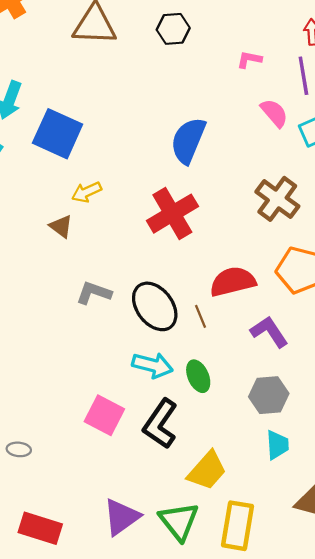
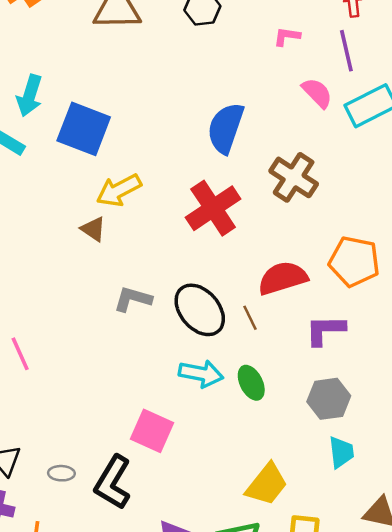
yellow arrow: (87, 192) -> (119, 190), size x1.4
brown cross: (277, 199) -> (294, 177), moved
purple L-shape: (269, 332) -> (325, 330), turned -54
black L-shape: (160, 424) -> (113, 482), moved

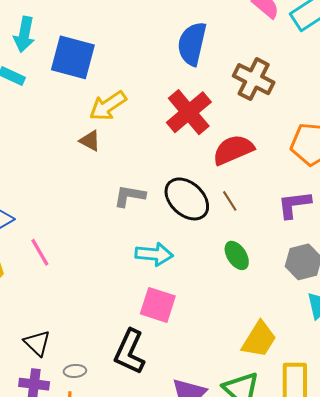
red semicircle: (283, 278) -> (233, 150), moved
cyan arrow: (201, 374) -> (154, 254), moved
gray ellipse: (61, 473) -> (75, 371), moved

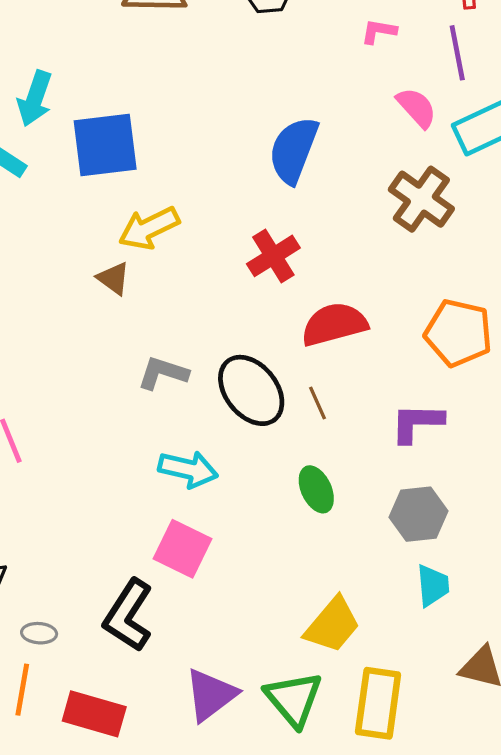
blue square: (73, 57) -> (105, 145), turned -30
brown cross: (254, 79) -> (421, 199), moved
red cross: (189, 112) -> (273, 256), size x0.7

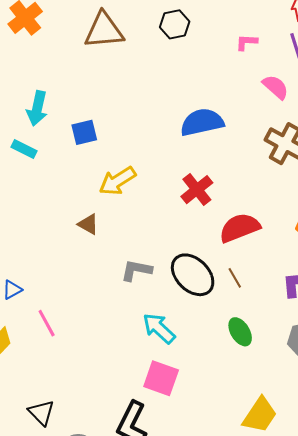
blue square: (105, 145) -> (84, 132), size x0.6
blue semicircle: (294, 150) -> (202, 122), turned 63
brown triangle: (113, 278) -> (88, 224), moved
cyan arrow: (188, 469) -> (159, 328), turned -144

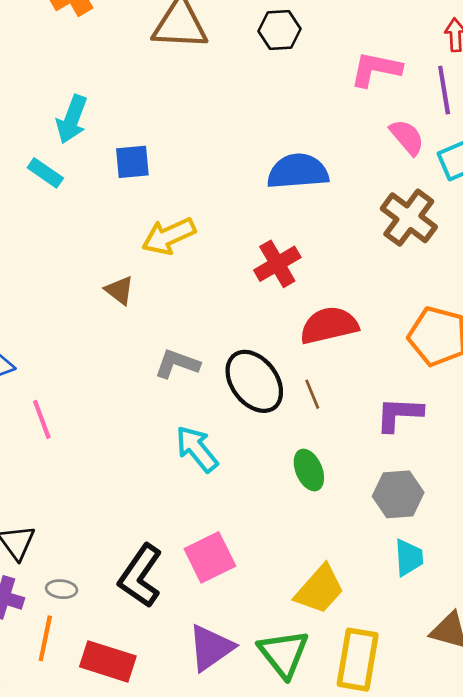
pink L-shape: (246, 42) -> (376, 69), size x1.6
pink square: (161, 378) -> (210, 557), moved, turned 36

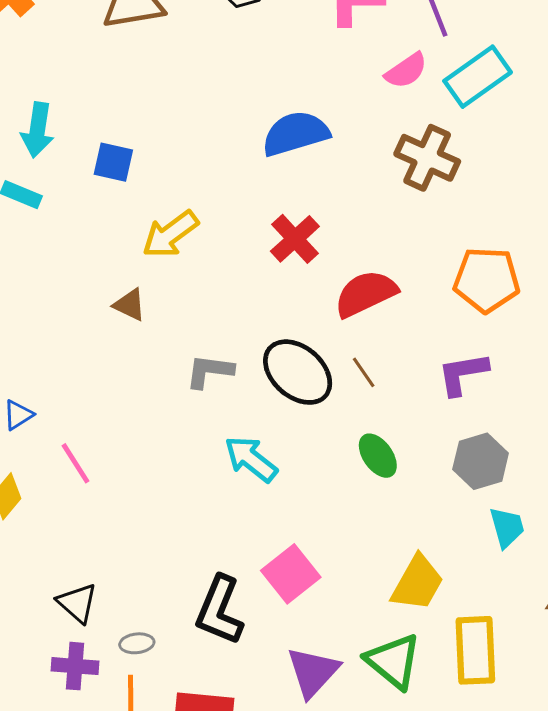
pink semicircle: (407, 137) -> (406, 71), turned 108
blue square: (132, 162) -> (113, 162), turned 30

